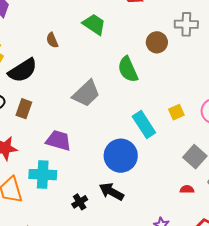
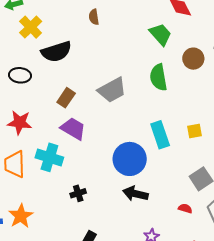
green trapezoid: (94, 24) -> (160, 34), moved
brown semicircle: (52, 40) -> (94, 17), moved
brown rectangle: (24, 109) -> (66, 98), moved
black arrow: (111, 192) -> (135, 194), moved, turned -30

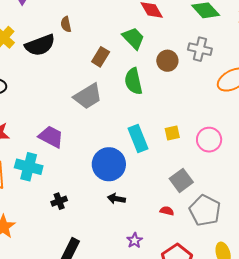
black semicircle: (56, 52) -> (40, 45), moved
brown rectangle: (66, 98) -> (101, 57), moved
black arrow: (135, 194) -> (116, 199), size x0.7

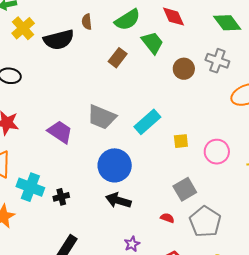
green semicircle: (133, 81) -> (127, 20), moved, turned -116
gray trapezoid: (88, 96) -> (102, 117), moved, turned 48
cyan rectangle: (138, 138) -> (147, 122), moved, turned 64
cyan cross: (29, 167) -> (30, 187), moved
black arrow: (116, 199) -> (118, 200), size x1.4

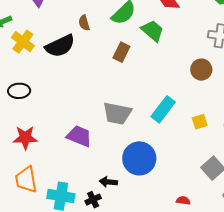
brown circle: (184, 69) -> (201, 70), moved
black arrow: (118, 200) -> (108, 182), moved, size x0.7
red semicircle: (167, 218) -> (183, 201), moved

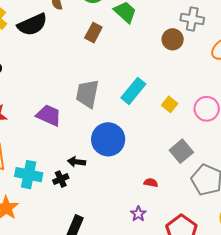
brown circle: (201, 70) -> (173, 39), moved
gray trapezoid: (117, 113) -> (87, 94), turned 88
yellow square: (200, 122) -> (170, 104), turned -35

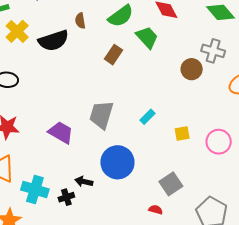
cyan rectangle: (133, 91) -> (147, 117), size x0.6
yellow square: (170, 104) -> (182, 134), turned 35
gray square: (181, 151) -> (171, 184), moved

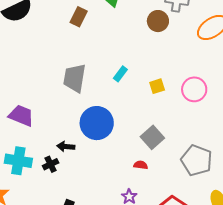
purple trapezoid: (61, 132) -> (21, 116), moved

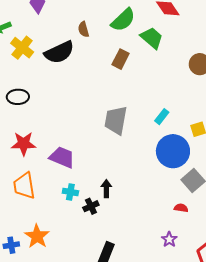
blue circle: (97, 123) -> (173, 151), moved
black arrow: (66, 147) -> (106, 189), turned 84
cyan cross: (18, 161) -> (70, 192), moved, size x0.6

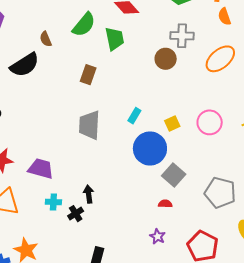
green trapezoid: (152, 38) -> (115, 39), turned 45
brown rectangle: (121, 59) -> (88, 75), moved

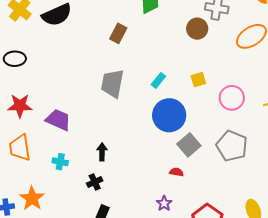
yellow square: (172, 124) -> (198, 80), moved
gray pentagon: (220, 193) -> (232, 146), moved
cyan cross: (53, 202) -> (60, 162), moved
black cross: (76, 214) -> (95, 182), moved

